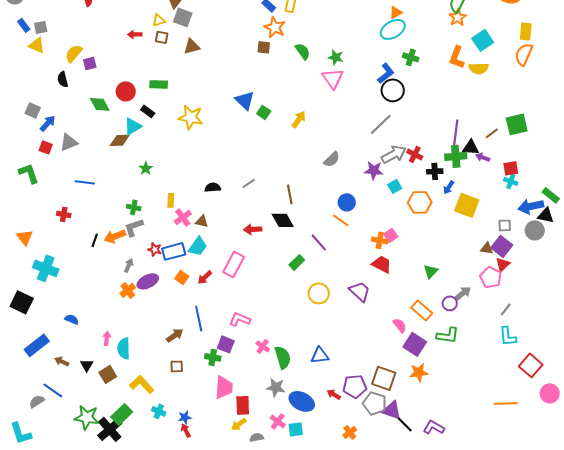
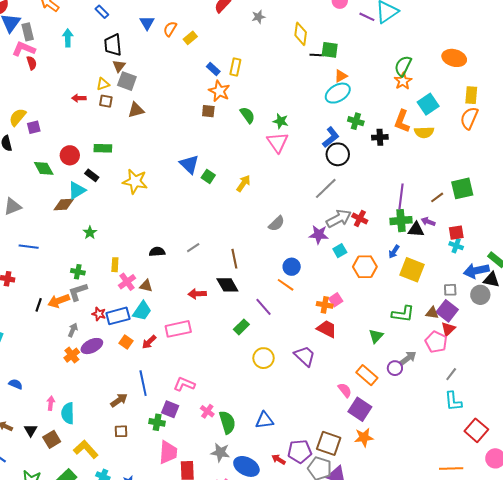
black triangle: (471, 147) -> (416, 230), moved
black cross: (435, 171) -> (380, 137), moved
pink rectangle: (234, 264) -> (178, 329), turned 50
green L-shape: (448, 335) -> (403, 314), moved

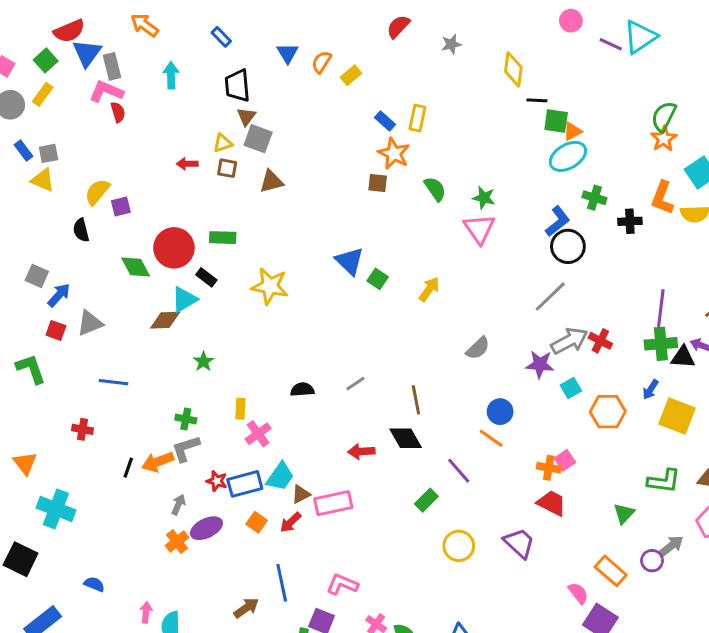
green square: (330, 50) -> (556, 121), moved
red circle: (70, 155) -> (174, 248), size x1.4
brown triangle: (146, 286) -> (301, 494), moved, turned -40

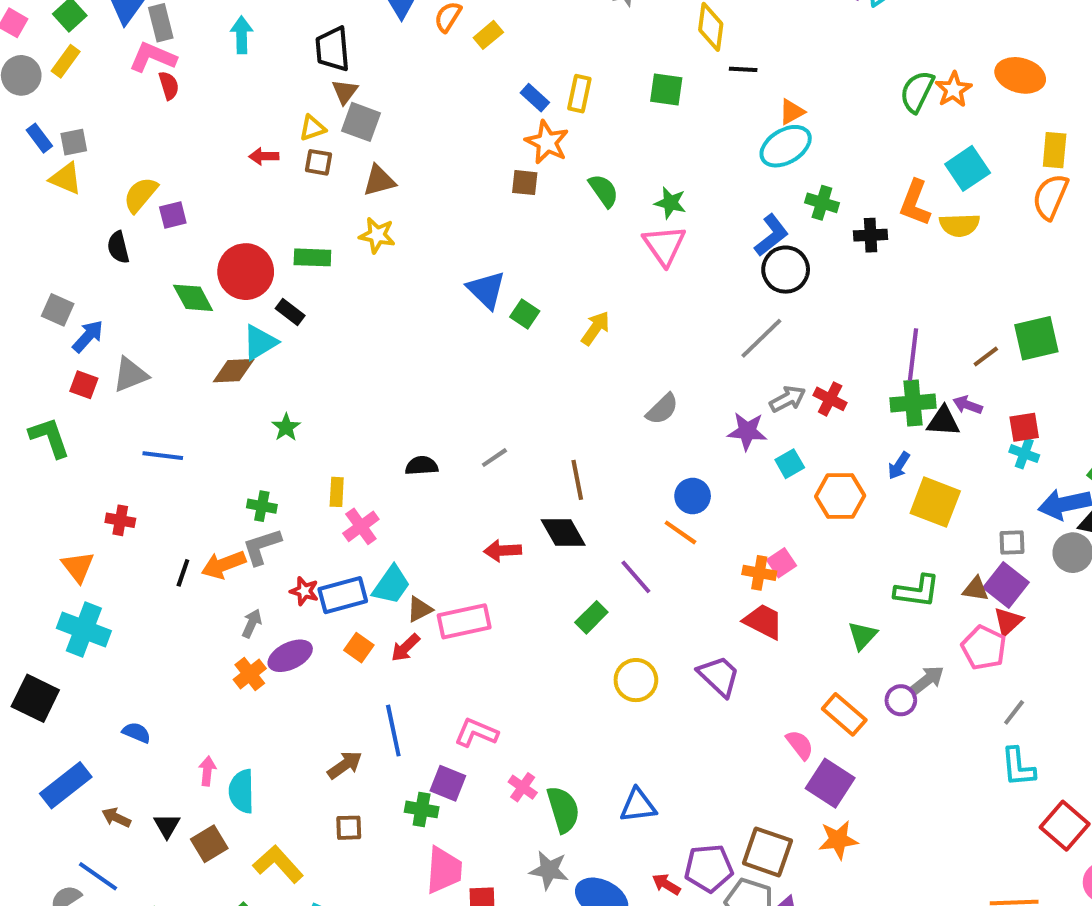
green square: (556, 121) -> (666, 90), moved
orange star: (664, 139) -> (953, 90), moved
yellow star: (270, 286) -> (377, 235), moved, size x0.7
gray arrow: (569, 341) -> (788, 399), size x0.7
orange triangle: (25, 463) -> (78, 567), moved

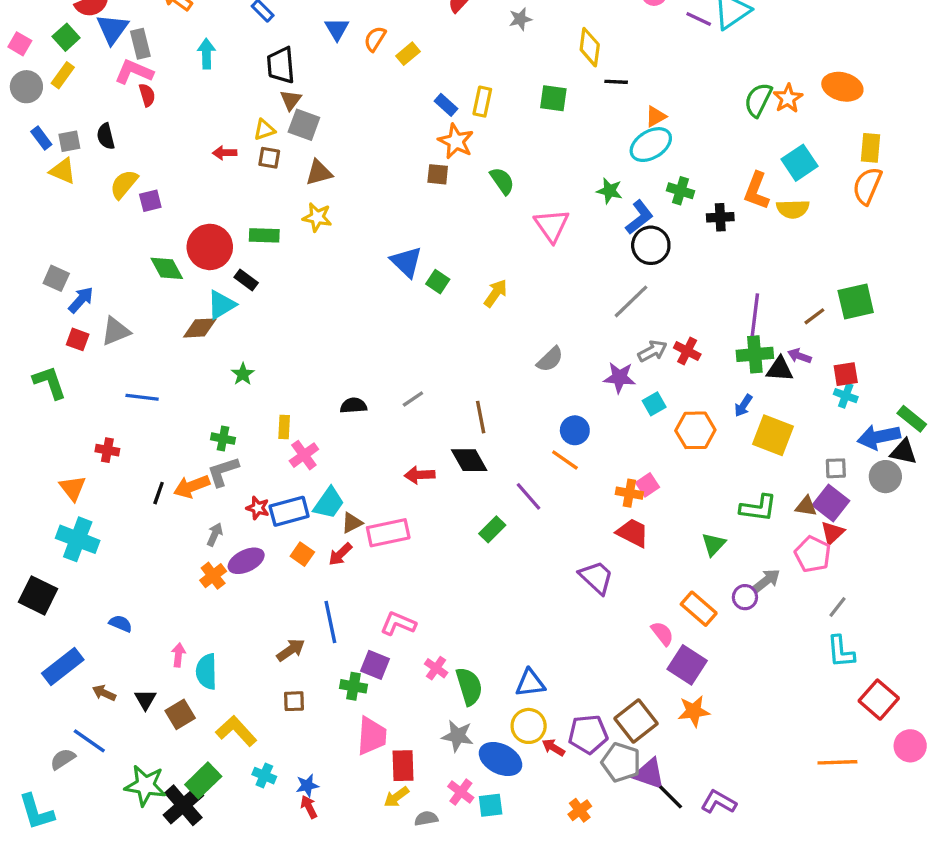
green star: (670, 203) -> (610, 191), moved
black semicircle: (118, 247) -> (106, 136), moved
yellow circle: (636, 680) -> (529, 726), moved
brown square: (767, 852) -> (636, 721), turned 33

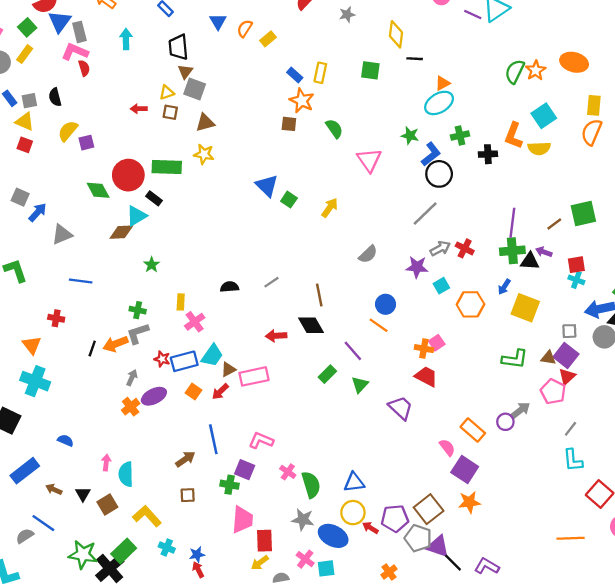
green cross: (681, 191) -> (460, 136), turned -30
green rectangle: (264, 235) -> (167, 167), size x1.4
red square: (78, 339) -> (25, 145), moved
green triangle: (714, 544) -> (360, 385), moved

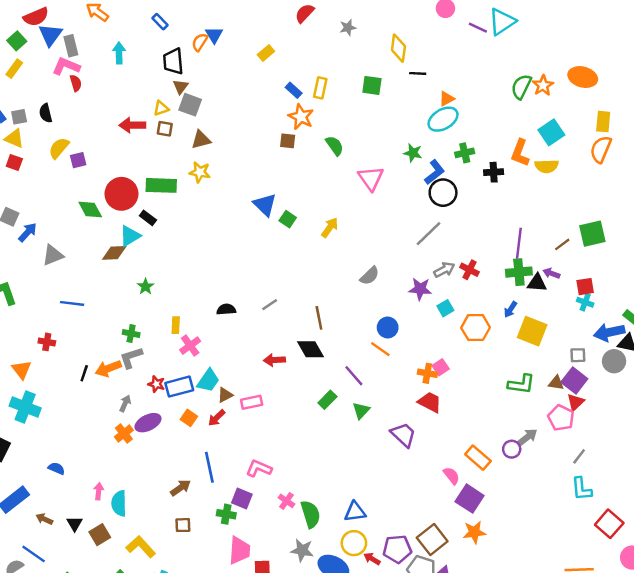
orange semicircle: (245, 28) -> (200, 42), moved
red arrow: (139, 109) -> (132, 125), size x1.5
pink rectangle: (254, 376) -> (252, 402), size x0.7

